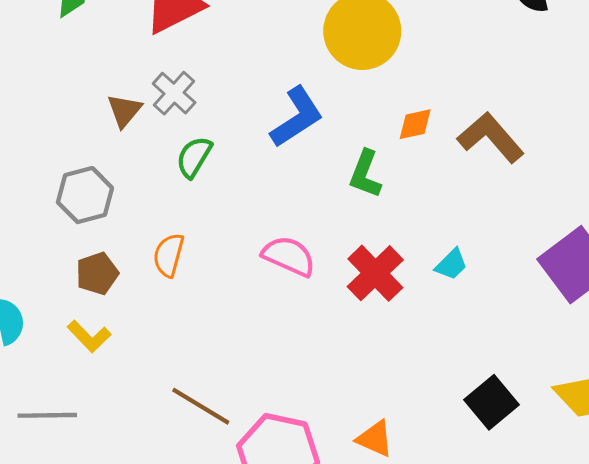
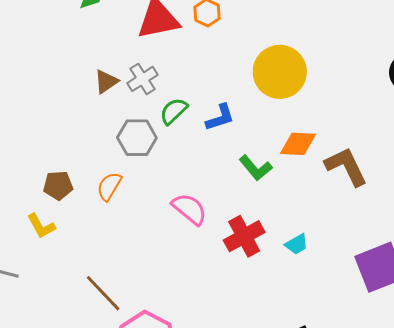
blue L-shape: (297, 117) -> (220, 117), size x0.7
orange diamond: (415, 124) -> (298, 144), size x1.4
green semicircle: (194, 157) -> (174, 111), moved
green L-shape: (365, 174) -> (256, 168), turned -76
gray hexagon: (85, 195) -> (137, 138), moved

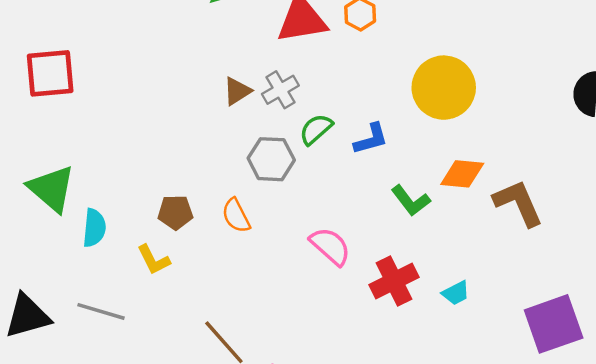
orange semicircle: (109, 186) -> (236, 216), turned -60

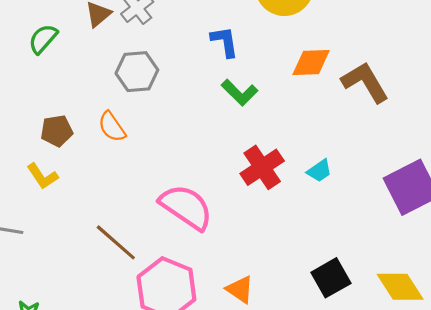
green semicircle: (316, 129) -> (43, 39), moved
blue L-shape: (371, 139) -> (225, 42), turned -76
green L-shape: (411, 201) -> (240, 93), moved
pink semicircle: (330, 246) -> (186, 207), moved, size x1.4

